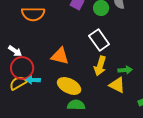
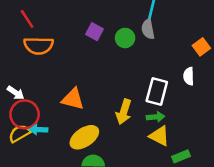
white rectangle: (99, 40) -> (157, 91), moved, turned 50
yellow triangle: (117, 85) -> (159, 136), moved
yellow ellipse: (69, 86) -> (84, 137), turned -60

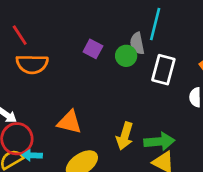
gray semicircle: (148, 29) -> (137, 43), moved
white rectangle: (157, 91) -> (163, 70), moved
green arrow: (156, 117) -> (159, 142), size x1.5

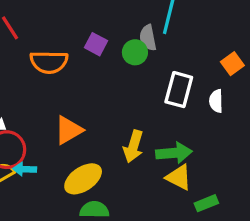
orange semicircle: (32, 64) -> (49, 62), moved
white rectangle: (163, 70) -> (179, 90), moved
orange triangle: (69, 122) -> (68, 130), turned -44

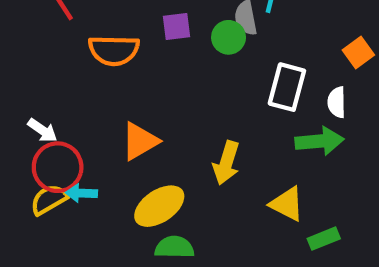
purple square: (96, 44) -> (177, 26), turned -35
green arrow: (174, 153) -> (319, 141), moved

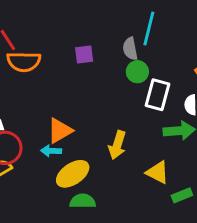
green circle: (229, 37) -> (137, 72), moved
orange semicircle: (114, 50) -> (24, 62), moved
cyan arrow: (81, 193) -> (51, 151), moved

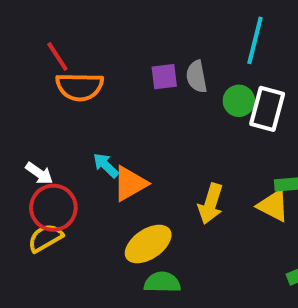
gray semicircle: (130, 49) -> (197, 77), moved
white rectangle: (158, 95) -> (267, 109), moved
cyan arrow: (51, 151) -> (106, 165), moved, turned 42
yellow triangle: (158, 172) -> (273, 206), moved

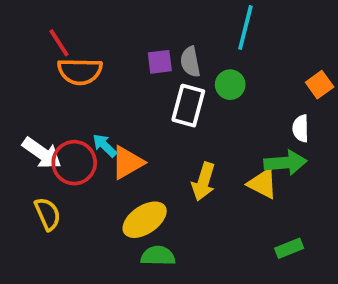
white rectangle: (267, 109) -> (188, 106), moved
white arrow: (39, 173) -> (42, 153), size x1.5
red circle: (53, 208) -> (74, 163), moved
yellow semicircle: (45, 238) -> (48, 214), turned 96

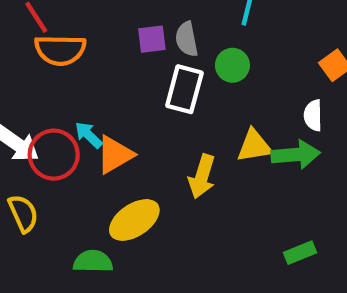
yellow triangle: (263, 184) -> (254, 146), moved, turned -36
green semicircle: (158, 256) -> (93, 261), moved

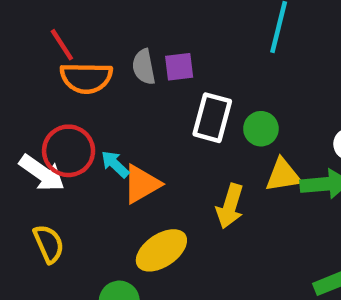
gray semicircle: (187, 39) -> (144, 67), moved
green circle: (232, 65) -> (261, 129), moved
red circle: (54, 155) -> (69, 151), moved

